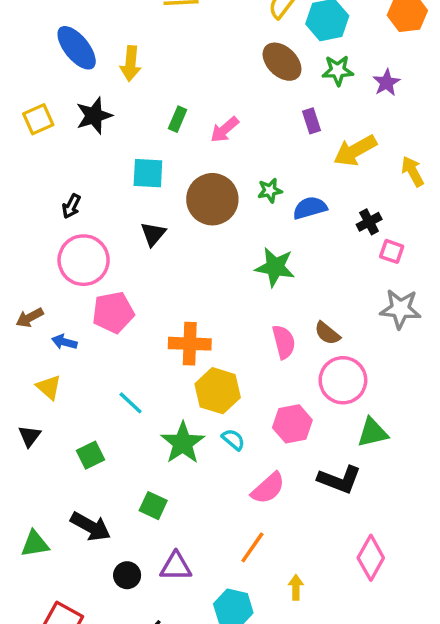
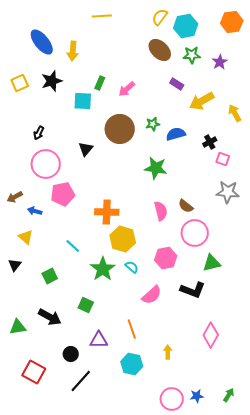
purple rectangle: (312, 121) -> (177, 84), turned -40
cyan square: (148, 173) -> (83, 101), moved
orange line: (252, 547) -> (132, 329), moved, turned -54
black circle: (127, 575) -> (71, 354), moved

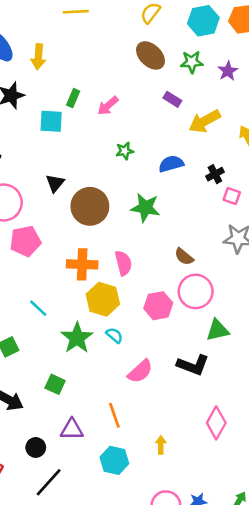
cyan hexagon: (186, 26) -> (203, 21), moved
green star: (153, 124) -> (125, 151), moved
brown circle: (120, 129) -> (90, 206), moved
pink semicircle: (161, 211) -> (123, 263), moved
pink hexagon: (166, 258) -> (158, 306), moved

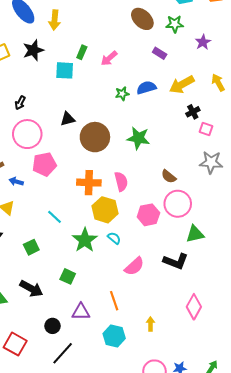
purple star: (228, 71) -> (203, 42), moved
yellow arrow: (205, 121) -> (182, 85), moved
blue semicircle: (171, 164) -> (146, 88), moved
black triangle: (55, 183) -> (68, 119), turned 35

